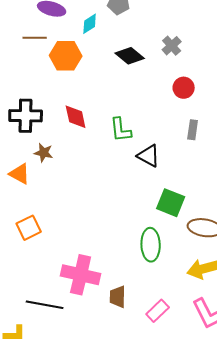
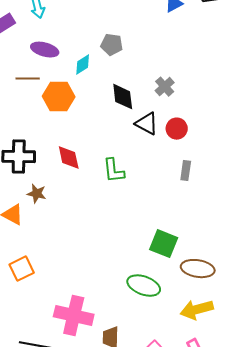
black diamond: (130, 56) -> (123, 97), turned 44
black triangle: (149, 156) -> (147, 124), moved
green ellipse: (151, 245) -> (144, 286), turned -68

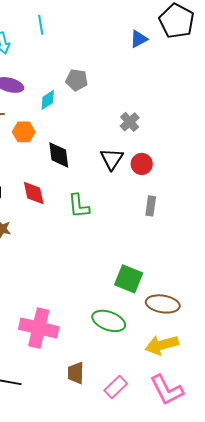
orange hexagon: (59, 97) -> (24, 132), size x0.7
black diamond: (123, 97) -> (59, 155), moved
black triangle: (147, 124) -> (112, 159), turned 35
pink cross: (74, 316) -> (39, 328), moved

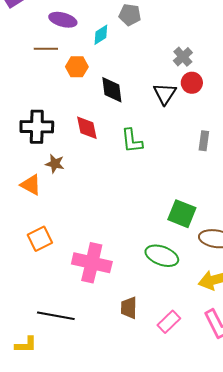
red circle: (142, 164) -> (192, 83), moved

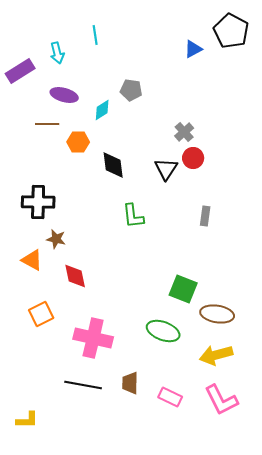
red diamond: (87, 128) -> (75, 276), moved
black line: (56, 316) -> (83, 385), moved
pink rectangle: (169, 322) -> (170, 397), turned 70

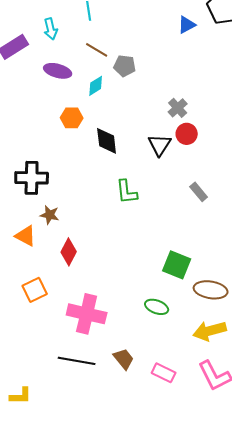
brown line: (47, 124) -> (97, 50), moved, turned 30
gray rectangle: (205, 216) -> (199, 192), turned -48
red diamond: (75, 276) -> (69, 252), turned 40
green ellipse: (163, 331) -> (157, 307), size x0.7
brown trapezoid: (130, 383) -> (124, 359), turned 140

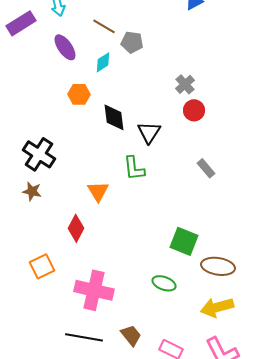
purple ellipse: (58, 71) -> (65, 47), turned 40
black triangle: (160, 145) -> (149, 132), moved
black cross: (32, 178) -> (39, 154), turned 32
brown star: (50, 215) -> (32, 191), moved
orange triangle: (26, 236) -> (98, 191), moved, turned 30

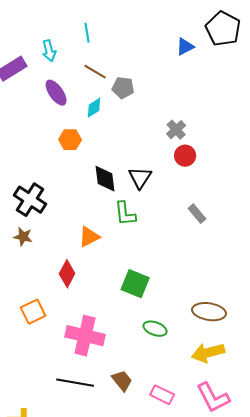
black diamond: (114, 117) -> (105, 179), moved
orange triangle: (98, 191) -> (89, 237), turned 35
green square: (184, 241) -> (135, 284), moved

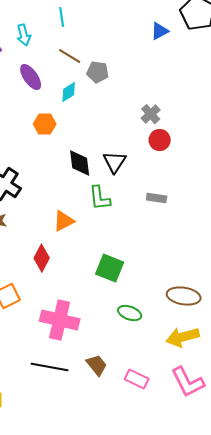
gray rectangle: (197, 214) -> (157, 198), moved, turned -42

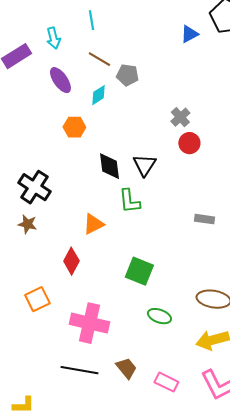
gray rectangle: (157, 198) -> (204, 219), moved

